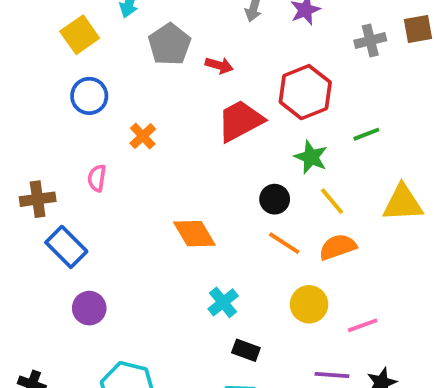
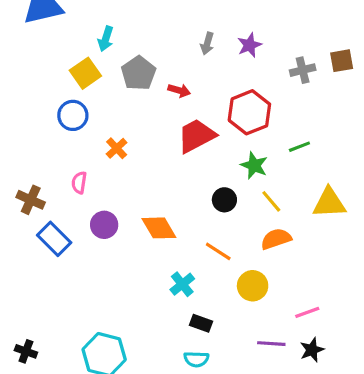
yellow square: (80, 35) -> (85, 73), moved
brown cross: (38, 199) -> (31, 200), turned 32
orange line: (284, 243) -> (218, 251), moved
purple circle: (89, 308) -> (104, 225), moved
pink line: (363, 325) -> (307, 312), moved

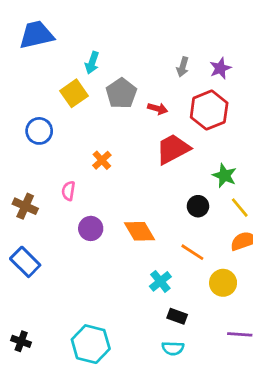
red hexagon: (249, 112) -> (209, 110), moved
blue circle: (73, 115) -> (39, 131), moved
blue rectangle: (54, 239) -> (25, 262), moved

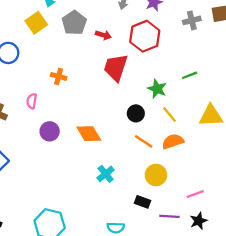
red trapezoid: (173, 149) -> (116, 68), turned -44
orange cross: (102, 160) -> (59, 76), turned -32
orange line: (192, 252) -> (144, 141), moved
black rectangle: (177, 316) -> (143, 202), moved

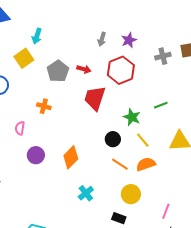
gray pentagon: (74, 23) -> (58, 71), moved
orange diamond: (89, 134) -> (71, 157), turned 75
pink line: (195, 194) -> (166, 211), turned -49

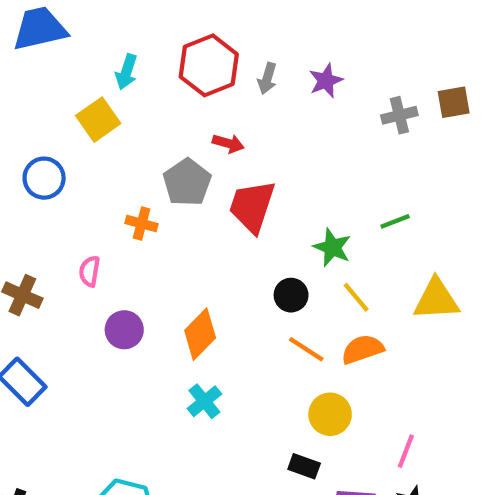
red hexagon: (121, 70) -> (209, 65), moved
gray pentagon: (58, 71) -> (187, 182), moved
cyan cross: (86, 193) -> (204, 401), moved

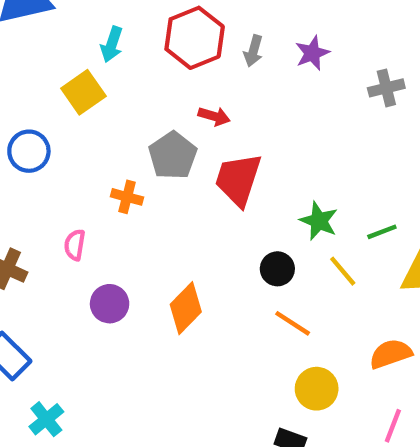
green line: (395, 221) -> (382, 232), moved
orange semicircle: (363, 349) -> (391, 354), moved
cyan cross: (204, 401) -> (46, 419), moved

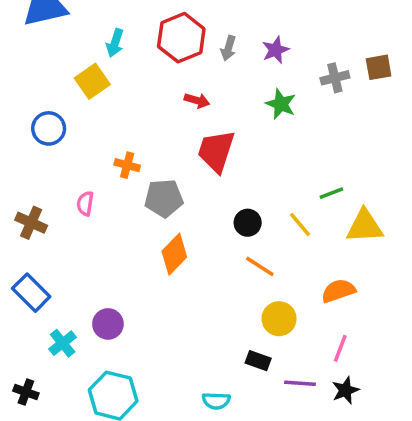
gray pentagon: (173, 156) -> (164, 198), moved, turned 30
green star: (319, 221) -> (281, 104), moved
purple circle: (110, 304) -> (108, 324), moved

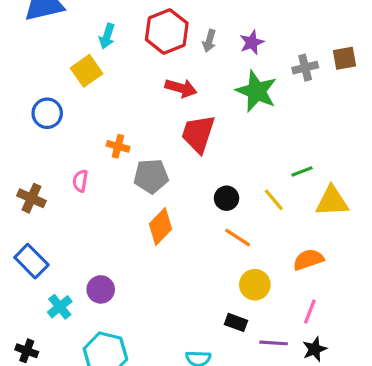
red arrow: (197, 101) -> (181, 88), size x1.4
green star: (281, 104) -> (256, 91), size x1.5

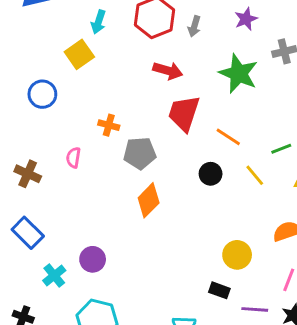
purple star: (252, 42) -> (246, 19), moved
orange line: (238, 238) -> (228, 137), moved

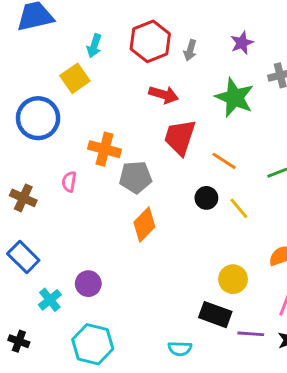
blue circle: (42, 94) -> (38, 118), size x1.5
orange cross: (109, 125) -> (105, 149), size x1.5
yellow line: (255, 175) -> (239, 208), moved
black rectangle: (219, 290) -> (215, 315), size x1.5

